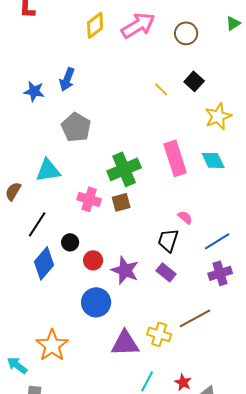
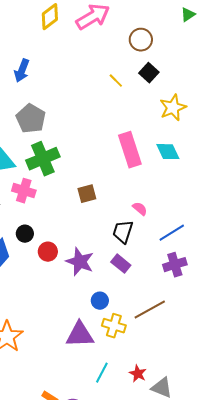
brown circle: (186, 33) -> (141, 40), moved
green cross: (124, 169) -> (43, 159), moved
pink cross: (89, 199) -> (24, 191), moved
brown square: (121, 202) -> (87, 194), moved
blue circle: (96, 302) -> (100, 301), moved, size x0.6

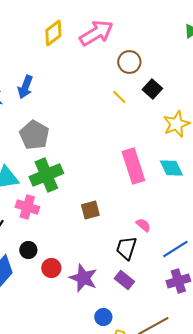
brown circle: (141, 40) -> (129, 62), moved

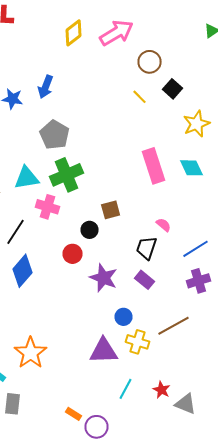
black circle: (28, 250) -> (90, 230), moved
red circle: (51, 268) -> (72, 254), moved

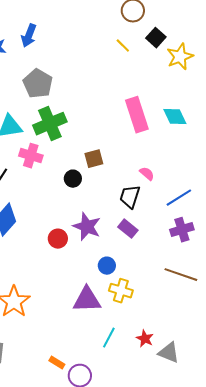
yellow star: (196, 124) -> (180, 57), moved
red circle: (72, 254) -> (58, 239), moved
brown line: (174, 326) -> (181, 275), moved, turned 48

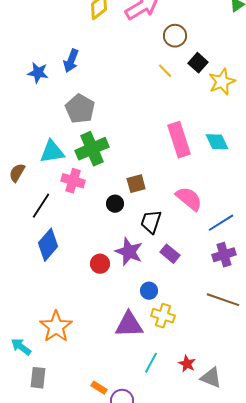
pink semicircle: (147, 174) -> (189, 199), size x1.8
black trapezoid: (130, 197) -> (151, 222), moved

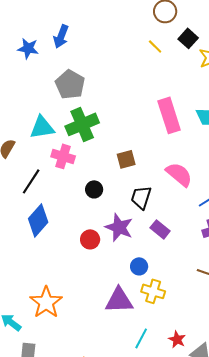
black circle: (115, 204) -> (94, 189), moved

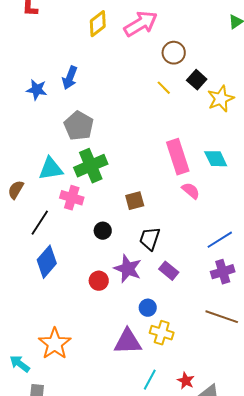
pink semicircle: (179, 174) -> (191, 191), moved, size x0.7

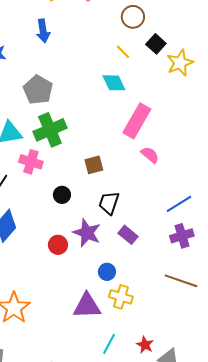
blue arrow: (70, 78) -> (43, 31), moved, turned -30
pink rectangle: (178, 157) -> (137, 121), turned 48
cyan diamond: (216, 159) -> (114, 83), moved

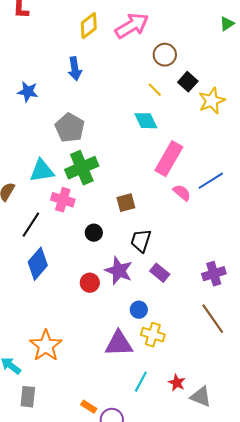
blue line: (179, 204) -> (211, 181), moved
brown line: (181, 281) -> (213, 319), turned 36

